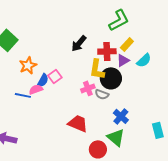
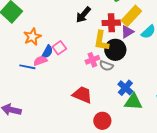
yellow rectangle: (127, 44) -> (131, 16), size x1.5
green triangle: (116, 137) -> (133, 102), moved, turned -36

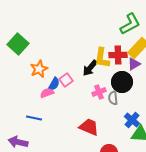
black arrow: (83, 15) -> (90, 68), moved
yellow L-shape: (101, 41) -> (102, 58), moved
gray semicircle: (106, 66) -> (113, 98), turned 64
blue line: (27, 67) -> (34, 118), moved

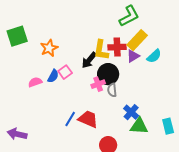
green square: (18, 44) -> (17, 36), turned 30
orange star: (39, 69) -> (49, 48), moved
black circle: (122, 82) -> (108, 74), moved
pink semicircle: (47, 93) -> (35, 82), moved
blue line: (34, 118) -> (70, 119), moved, turned -70

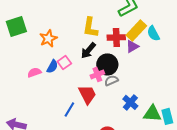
yellow L-shape: (101, 50) -> (90, 27), moved
cyan semicircle: (154, 56) -> (153, 33), moved, turned 105
gray semicircle: (112, 90) -> (111, 80), turned 72
red trapezoid: (88, 119) -> (87, 94), moved, turned 40
green triangle: (139, 126) -> (152, 113), moved

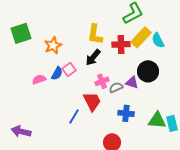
purple triangle: (132, 46) -> (132, 82), moved, turned 48
black circle: (107, 64) -> (148, 71), moved
blue cross: (130, 102) -> (126, 113), moved, turned -35

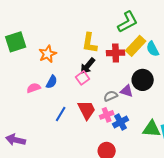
pink square: (69, 69) -> (83, 78), moved
pink cross: (102, 81) -> (107, 115), moved
blue cross: (126, 113) -> (121, 122), turned -35
blue line: (74, 116) -> (61, 114), moved

